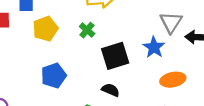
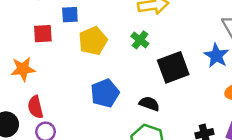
black semicircle: (111, 90) -> (149, 104), moved

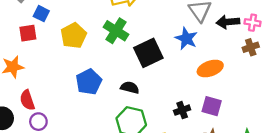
blue square: (70, 15) -> (41, 14), moved, turned 35
green cross: (140, 40) -> (116, 31), size x1.5

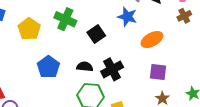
black square: (148, 53) -> (96, 34), size x0.7
black cross: (182, 110) -> (112, 69), moved, size x1.5

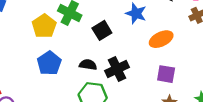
yellow pentagon: (29, 29) -> (44, 26), moved

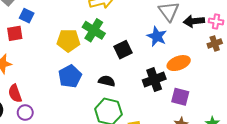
yellow pentagon: (44, 26) -> (68, 40), turned 30
black cross: (117, 69) -> (154, 80), moved

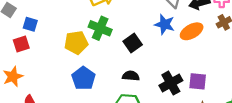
orange ellipse: (179, 63) -> (192, 31), moved
black cross: (154, 80) -> (171, 83), moved
black semicircle: (107, 81) -> (131, 76), moved

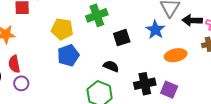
green cross: (100, 28) -> (97, 15), turned 30
orange ellipse: (192, 31) -> (176, 55), moved
yellow pentagon: (76, 43) -> (62, 29), moved

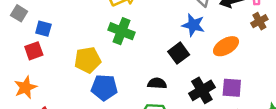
green cross: (97, 15) -> (122, 31), turned -30
black square: (122, 38) -> (179, 53), moved
blue pentagon: (68, 55) -> (104, 87), turned -30

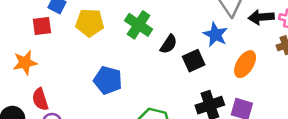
orange ellipse: (226, 46) -> (245, 64), turned -40
yellow pentagon: (88, 60) -> (90, 23), moved
black semicircle: (157, 83) -> (169, 44), moved, turned 108

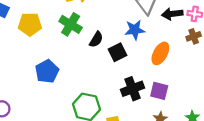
blue star: (215, 35) -> (135, 30), turned -30
blue pentagon: (108, 80) -> (47, 71), turned 30

